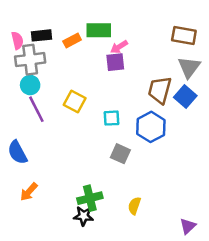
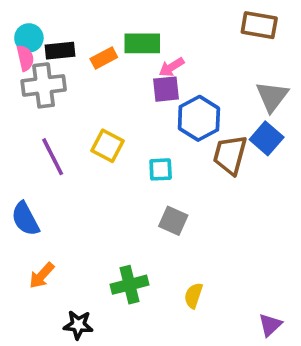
brown rectangle: (184, 35) -> (259, 25), moved
cyan circle: (30, 85) -> (29, 38), moved
brown trapezoid: (160, 90) -> (230, 155), moved
blue hexagon: (151, 127) -> (199, 118), moved
black star: (83, 216) -> (78, 325), moved

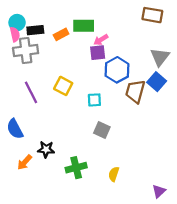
black star: (78, 325) -> (46, 149), moved

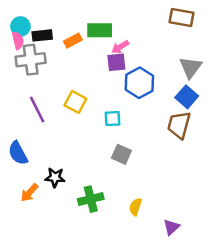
brown trapezoid: (135, 91) -> (179, 125), moved
purple triangle: (159, 191) -> (171, 227), moved

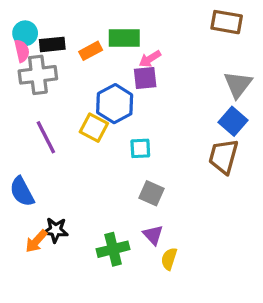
blue hexagon: (139, 83) -> (115, 104), moved
black star: (55, 177) -> (55, 230), moved
purple triangle: (171, 227) -> (153, 235), moved, turned -30

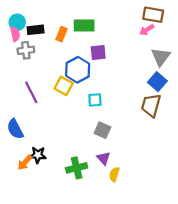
orange rectangle: (91, 51) -> (61, 34), turned -40
pink arrow: (150, 59) -> (147, 30), moved
gray cross: (38, 75) -> (26, 50), size x0.7

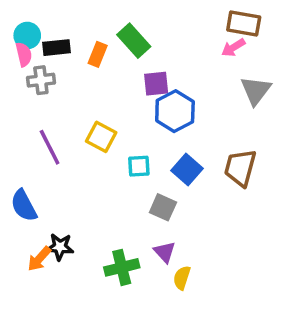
green rectangle: (84, 25) -> (134, 41), turned 48
blue hexagon: (78, 70) -> (175, 111), moved
blue square: (157, 82) -> (187, 170), moved
cyan square: (95, 100) -> (139, 166), moved

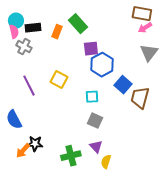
pink arrow: (233, 48) -> (145, 28), moved
gray cross: (41, 80) -> (24, 47), turned 35
cyan square: (139, 166) -> (92, 97), moved
blue square: (187, 170) -> (123, 85), moved

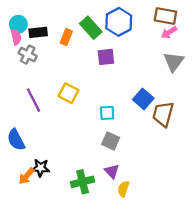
blue hexagon: (102, 65) -> (119, 22), moved

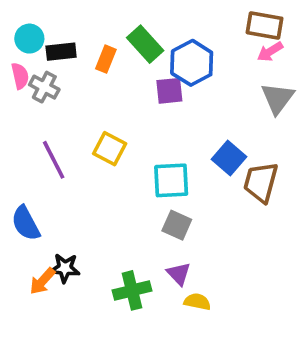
blue hexagon: (119, 22) -> (192, 63), moved
pink semicircle: (16, 37) -> (20, 76), moved
cyan square: (107, 113) -> (171, 180), size x1.5
yellow semicircle: (123, 189) -> (197, 302), turned 84

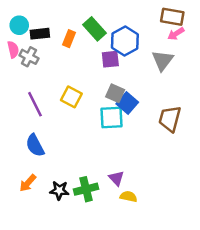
gray triangle: (278, 98) -> (163, 60), moved
blue square: (229, 158) -> (127, 103), moved
blue semicircle: (26, 223) -> (35, 145), moved
gray square: (177, 225) -> (115, 93), moved
black star: (65, 268) -> (59, 190), moved

